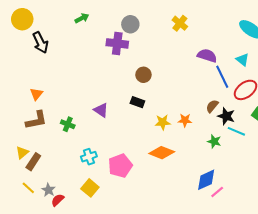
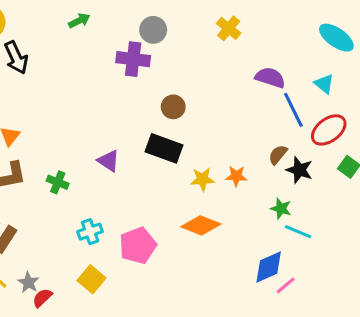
black rectangle: (137, 102) -> (164, 148), size x1.6
cyan line: (236, 131) -> (298, 232), moved

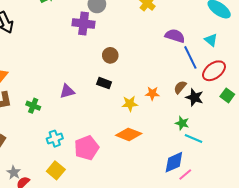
black rectangle: (164, 148) -> (104, 83), size x0.6
purple triangle: (109, 161) -> (67, 91), turned -49
orange star: (236, 176) -> (152, 93), moved

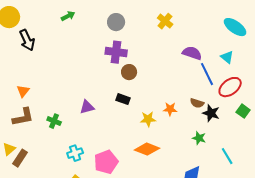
purple cross: (84, 24) -> (116, 52), moved
brown semicircle: (180, 87) -> (197, 103), turned -112
cyan line: (193, 139) -> (227, 156), moved, turned 36

